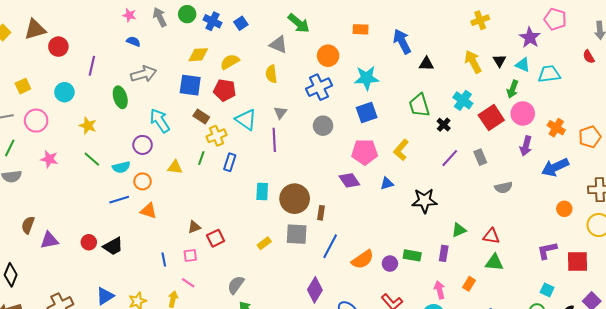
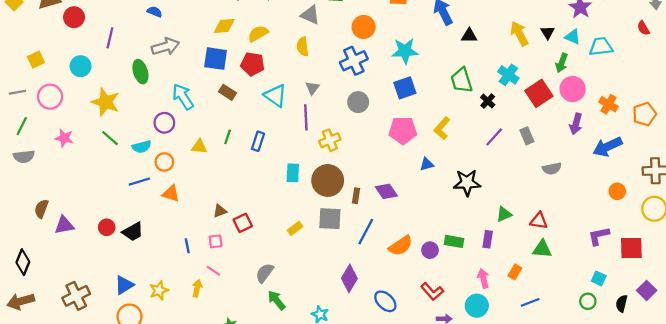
yellow star: (88, 126) -> (106, 102), size x1.5
yellow cross: (217, 136) -> (330, 140), moved
purple diamond: (349, 180) -> (386, 191), moved

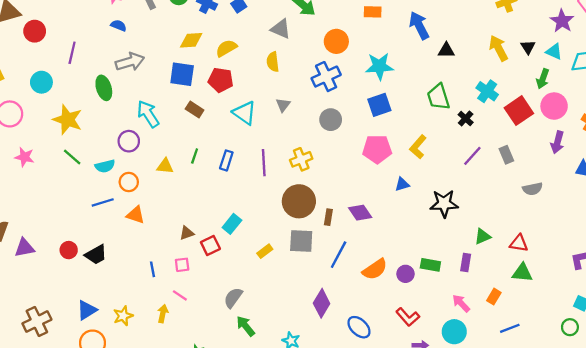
purple line: (306, 117) -> (264, 163), moved
cyan rectangle: (293, 173) -> (232, 224), moved, turned 36
pink arrow: (483, 278) -> (461, 303), turned -30

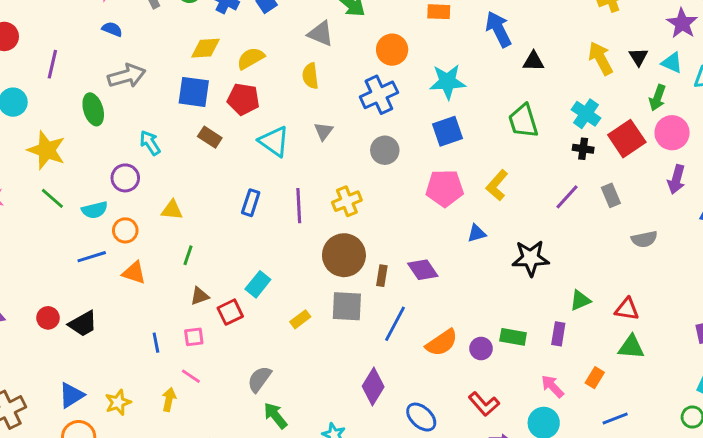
cyan arrow: (148, 114) -> (150, 143), size x0.7
black cross: (466, 118) -> (583, 149), moved, turned -35
green line: (195, 156) -> (188, 255), moved

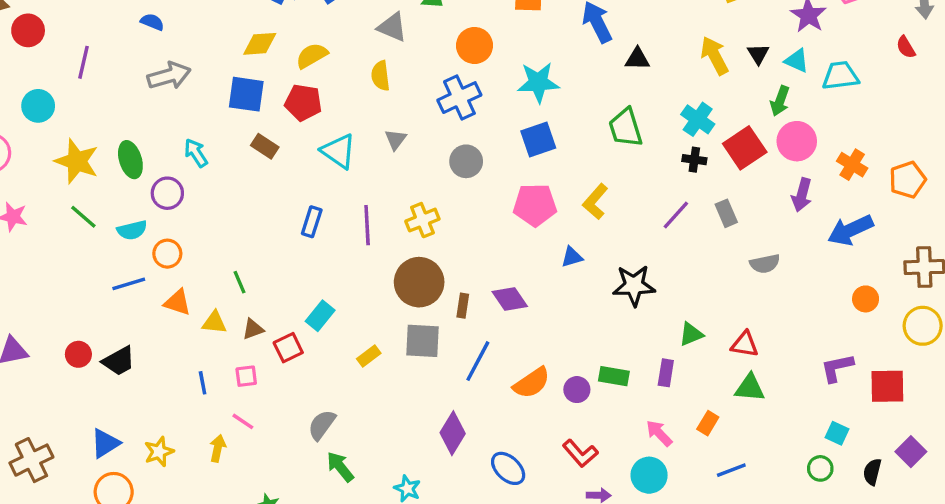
green ellipse: (93, 109) -> (130, 160), moved
yellow triangle: (172, 210) -> (214, 322), moved
green line: (188, 255) -> (240, 282), turned -42

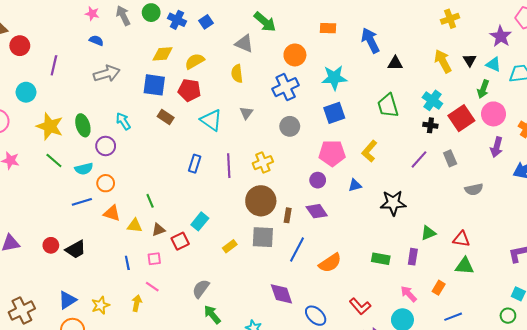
purple circle: (577, 390) -> (318, 180), moved
purple diamond: (453, 433) -> (281, 294), turned -50

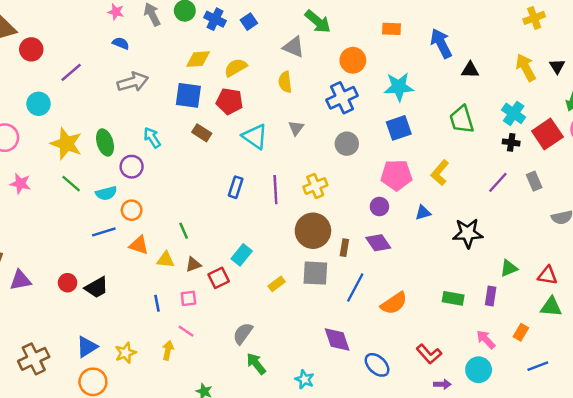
purple line: (54, 65) -> (71, 72), turned 36

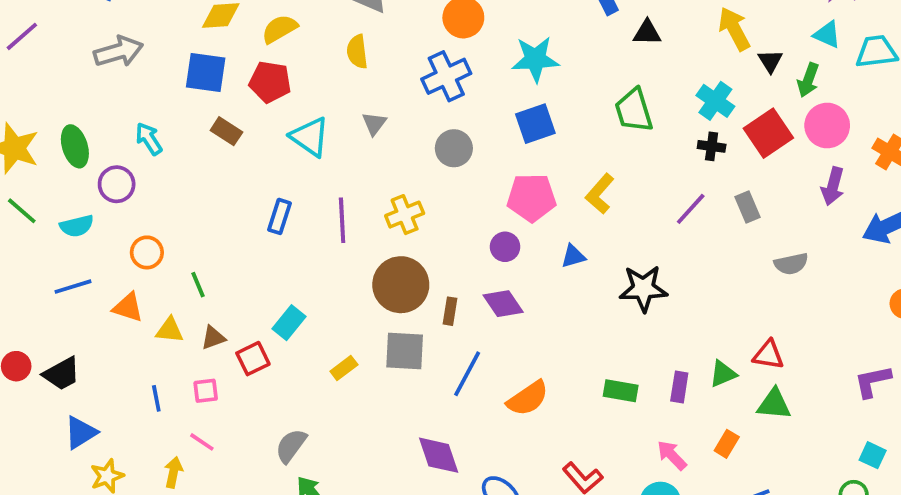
black triangle: (557, 66) -> (770, 61), moved
orange circle: (132, 210) -> (147, 252), moved
green triangle: (509, 268) -> (723, 374), moved
blue triangle: (87, 347) -> (81, 432), moved

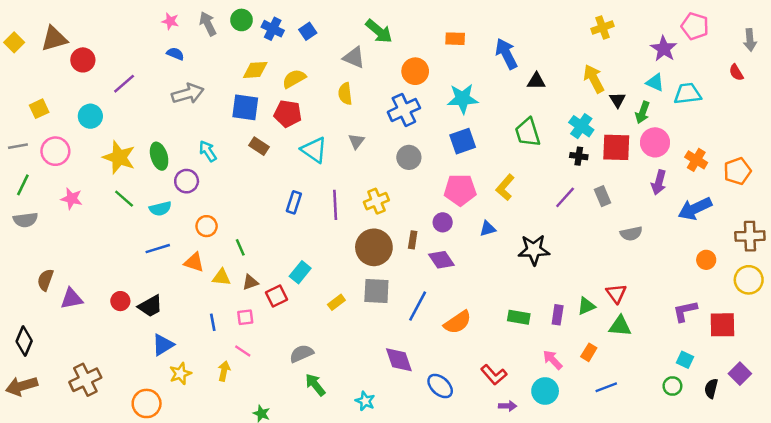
red square: (768, 133) -> (616, 147), turned 36
brown rectangle: (450, 311) -> (413, 240), moved
red triangle: (768, 355) -> (616, 294), turned 45
gray semicircle: (291, 446) -> (301, 354), turned 30

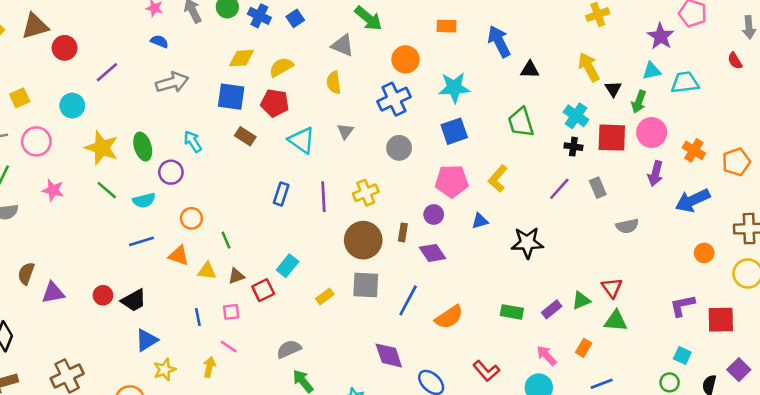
cyan triangle: (655, 82) -> (652, 71), turned -36
purple rectangle: (558, 315) -> (552, 309), turned 42

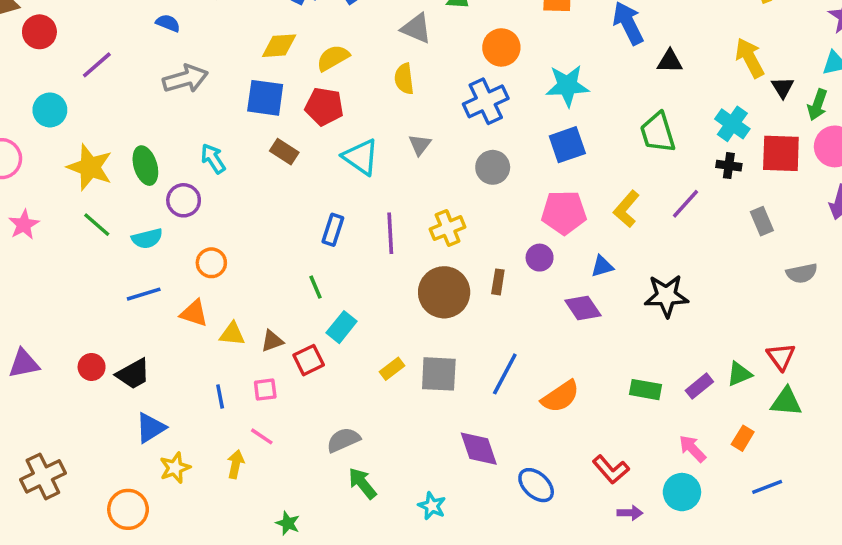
purple line: (559, 189) -> (685, 204), moved
pink star: (53, 190) -> (24, 225), turned 30
green line: (226, 240) -> (316, 287), moved
purple diamond: (432, 253) -> (583, 308), moved
gray square: (366, 285) -> (439, 374), moved

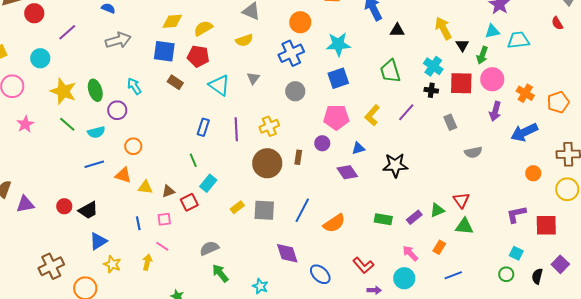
yellow semicircle: (404, 79) -> (244, 40), turned -102
yellow star: (175, 468) -> (112, 264), turned -30
brown cross: (43, 476) -> (51, 266), moved

